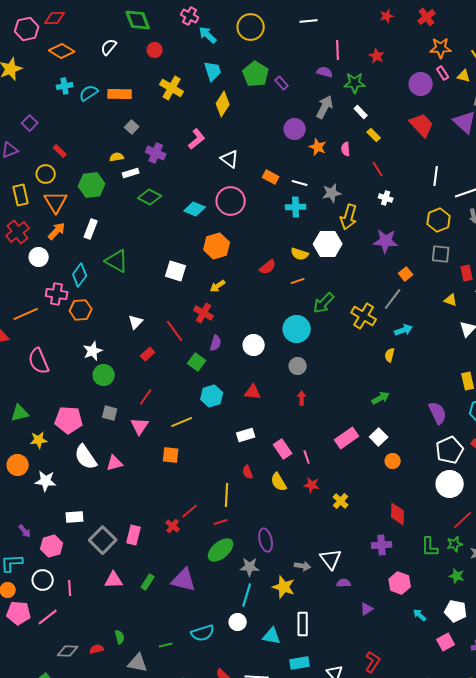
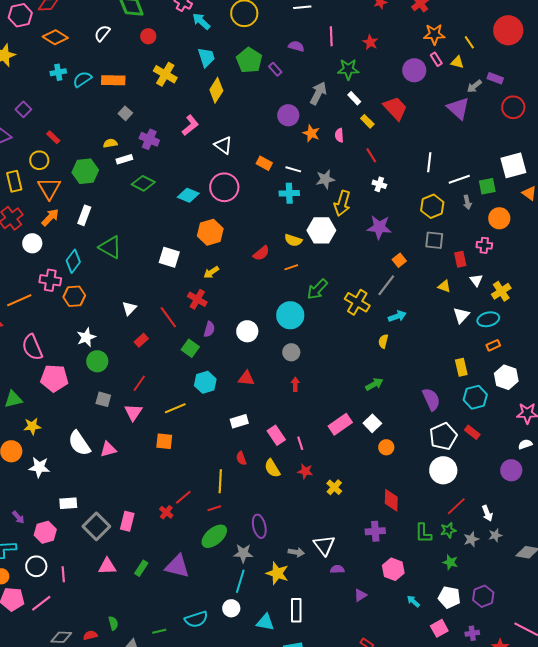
purple semicircle: (325, 72) -> (296, 46), moved
red trapezoid: (422, 125) -> (395, 108), moved
pink pentagon: (69, 420) -> (54, 378), moved

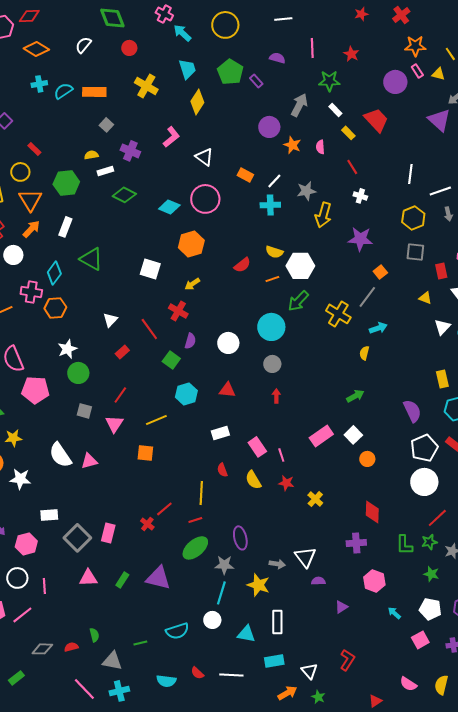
white line: (293, 169) -> (274, 181), turned -63
white hexagon: (321, 230) -> (300, 266), moved

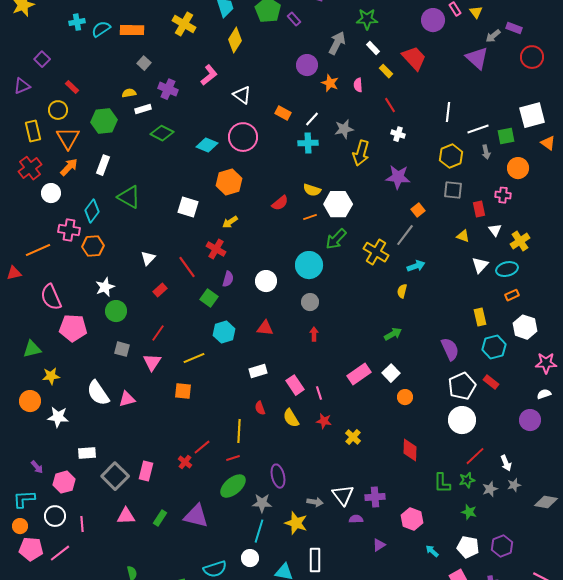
yellow triangle: (438, 74) -> (476, 12), turned 40
purple cross: (356, 543) -> (375, 497), moved

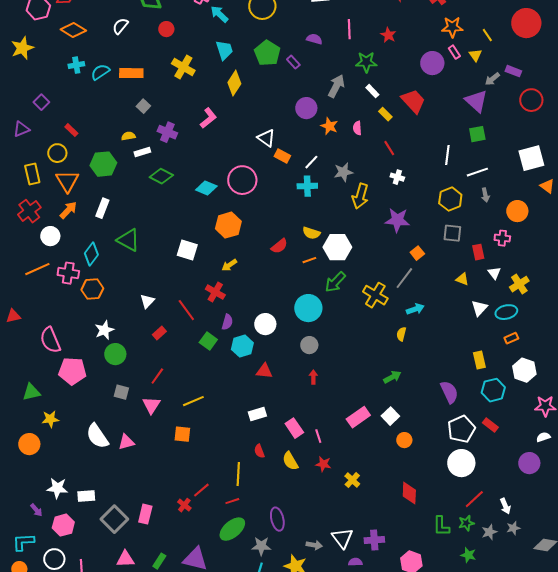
white triangle: (242, 95) -> (266, 138), moved
green square: (506, 136) -> (477, 134), moved
orange line: (38, 250) -> (37, 269), moved
cyan hexagon: (224, 332) -> (242, 346), moved
white star: (58, 417) -> (57, 488), moved

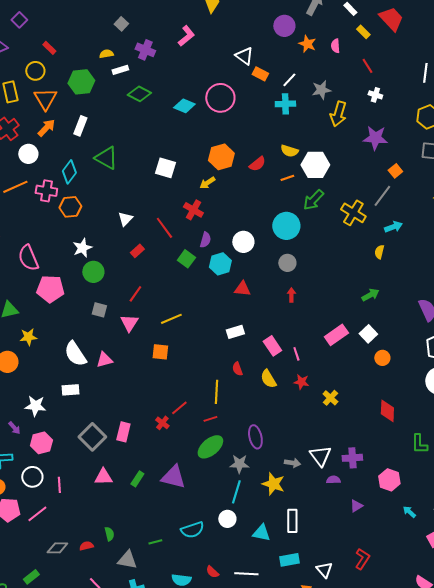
orange hexagon: (228, 225) -> (221, 157), moved
white rectangle: (86, 496) -> (70, 390), moved

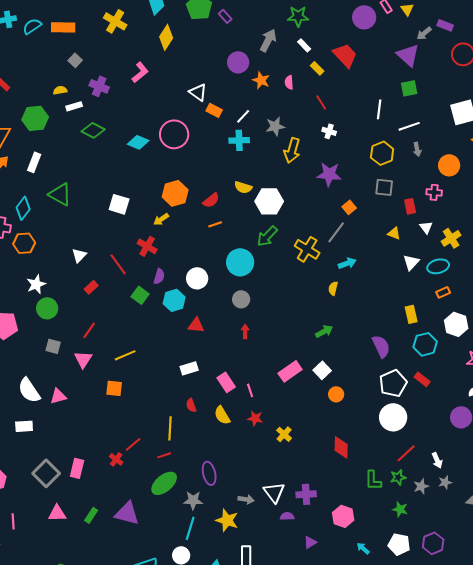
orange line: (287, 178) -> (215, 224), moved

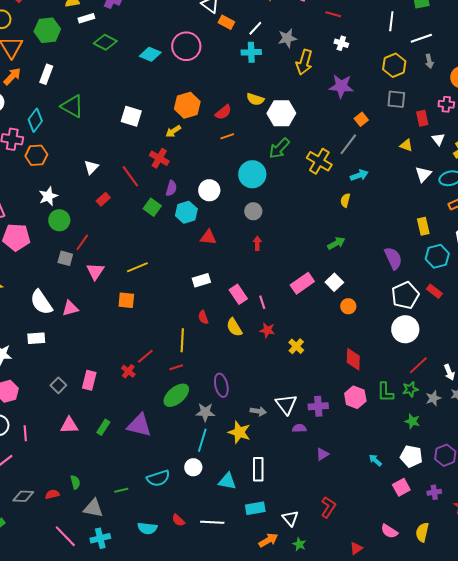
red line: (321, 102) -> (333, 14), turned -42
red line: (89, 330) -> (82, 242), moved
gray square: (46, 473) -> (58, 385), size x0.6
pink hexagon: (343, 516) -> (355, 397), moved

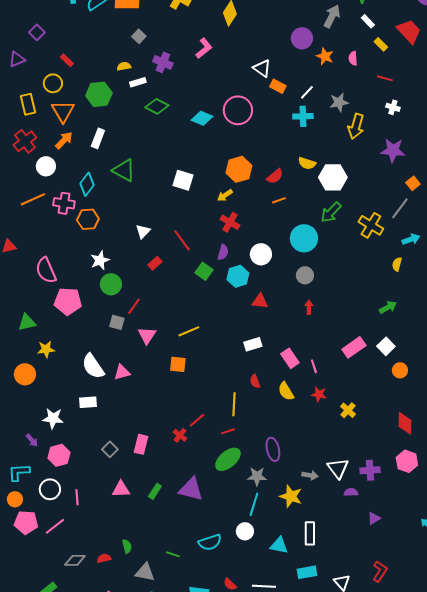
red cross: (159, 158) -> (230, 222), moved
green line: (121, 490) -> (173, 554), turned 32

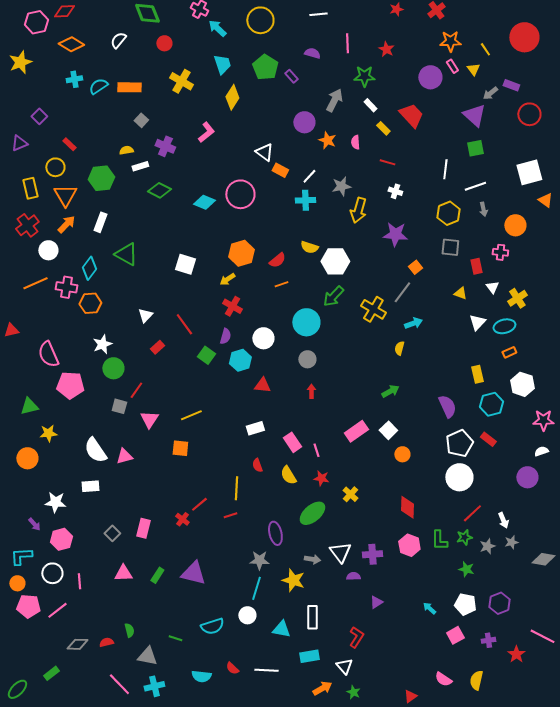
green ellipse: (228, 459) -> (312, 513), moved
red L-shape: (380, 571) -> (356, 637), moved

